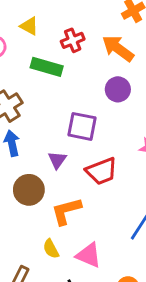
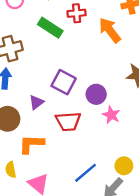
purple circle: (118, 89) -> (96, 94), moved

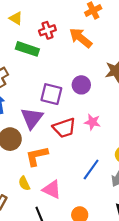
purple circle: (96, 94) -> (81, 85), moved
purple triangle: (36, 102) -> (32, 118), size x1.6
pink star: (111, 115) -> (92, 122), moved

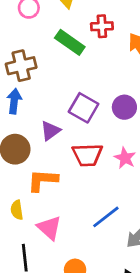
purple triangle: (32, 118) -> (50, 131), size x0.7

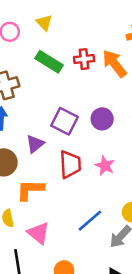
red cross: (102, 26) -> (84, 59), moved
red trapezoid: (87, 155) -> (70, 164), turned -88

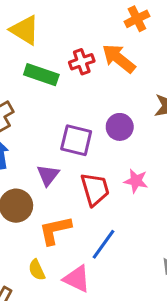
yellow triangle: (44, 23) -> (25, 30), size x1.5
blue line: (90, 221) -> (104, 244), moved

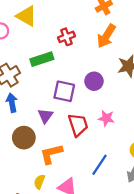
orange arrow: (119, 59) -> (106, 36), moved, turned -95
green rectangle: (41, 75) -> (42, 59), moved, turned -35
blue line: (104, 244) -> (99, 165), moved
yellow semicircle: (37, 270) -> (39, 182), turned 48

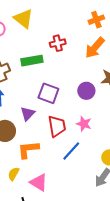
purple circle: (94, 81) -> (86, 91), moved
blue line: (99, 165) -> (71, 151), moved

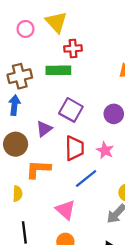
red cross: (58, 43) -> (73, 48), moved
yellow semicircle: (14, 174) -> (18, 194), turned 144
pink triangle: (39, 182) -> (65, 210), moved

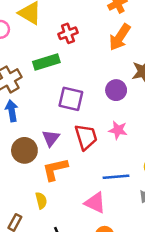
red cross: (73, 48) -> (68, 33), moved
purple triangle: (44, 129) -> (51, 138), moved
blue line: (86, 178) -> (116, 177), moved, turned 50

